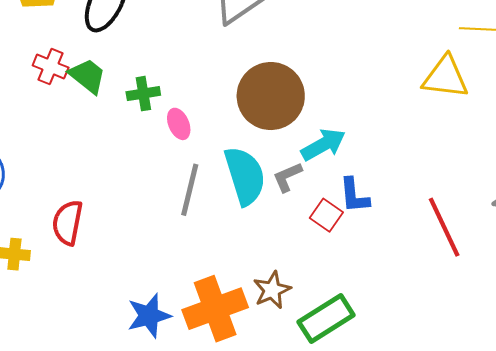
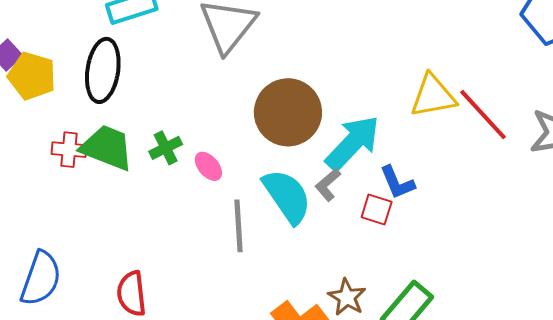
green trapezoid: (88, 76) -> (107, 148), size x1.4
yellow triangle: (445, 77) -> (433, 96), moved
cyan arrow: (323, 145) -> (353, 143), size x1.4
red line: (444, 227) -> (483, 115), moved

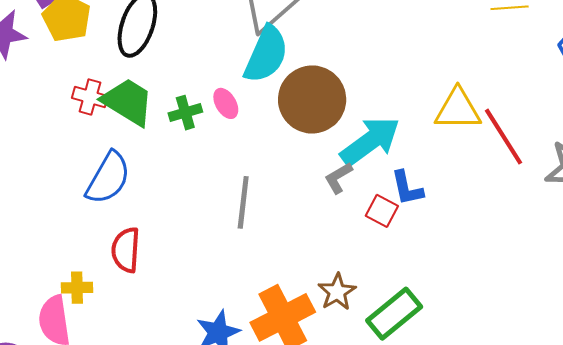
pink ellipse: (208, 166) -> (226, 103), moved
cyan semicircle: (287, 196) -> (266, 54), moved, turned 48
blue semicircle: (41, 278) -> (108, 178), moved

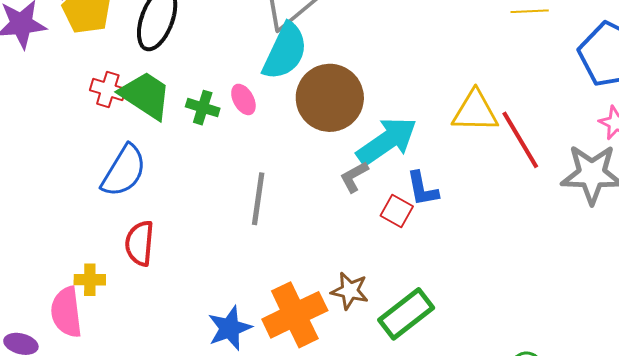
green cross: (185, 113) -> (203, 108), turned 32
brown star: (337, 292) -> (350, 291), turned -30

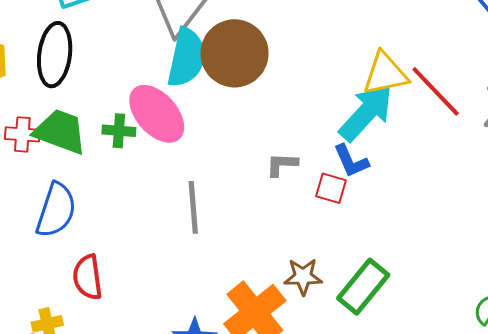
brown circle: (330, 98) -> (234, 53), moved
pink ellipse: (243, 99) -> (157, 114), size x2.0
cyan arrow: (387, 141) -> (366, 113), moved
gray L-shape: (354, 177) -> (282, 164), turned 44

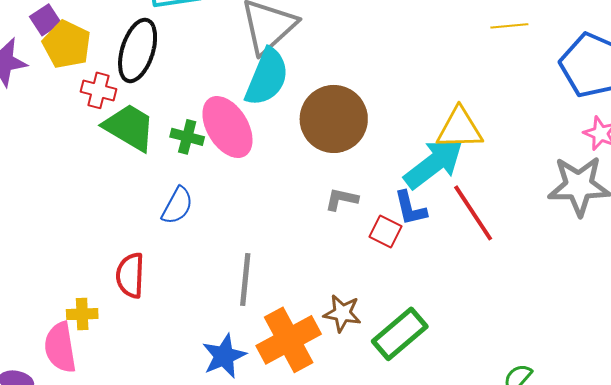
brown circle: (234, 53) -> (334, 119), moved
red line: (436, 91) -> (473, 213), moved
red cross: (22, 134) -> (98, 90), moved
gray line: (193, 207) -> (245, 280), moved
blue semicircle: (56, 210) -> (177, 206), moved, size x0.7

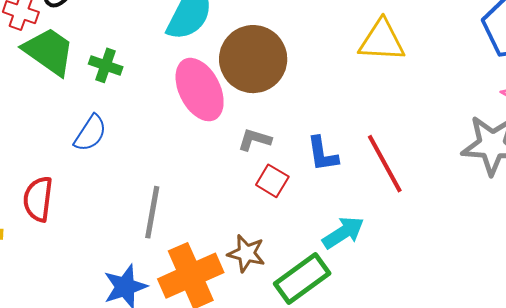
pink ellipse: (227, 127) -> (200, 90), moved
yellow triangle: (460, 128) -> (382, 41), moved
cyan arrow: (434, 164) -> (343, 233), moved, size x0.7
red square: (386, 231) -> (272, 181), moved

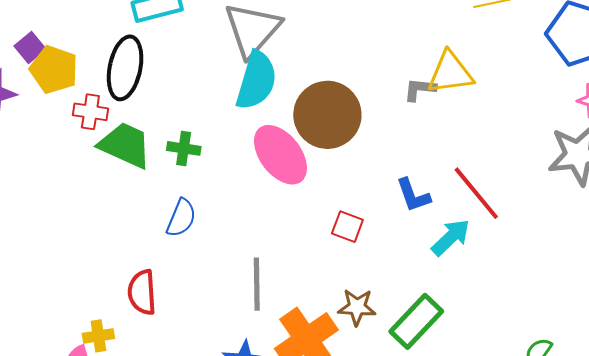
gray L-shape: (255, 140) -> (420, 89), moved
red square: (272, 181) -> (347, 227), moved
cyan arrow: (343, 233) -> (451, 237), moved

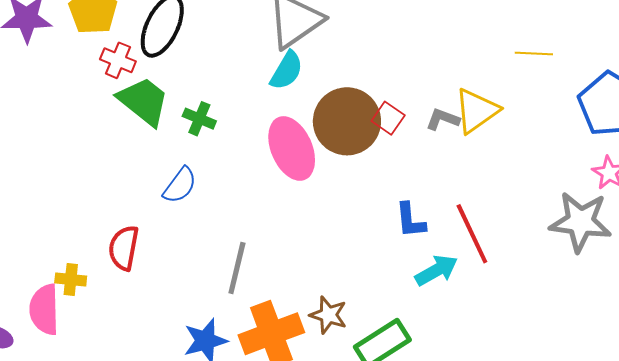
yellow triangle: (450, 73) -> (477, 111), turned -42
cyan semicircle: (256, 80) -> (287, 71), size x0.7
red square: (347, 227) -> (388, 118), moved

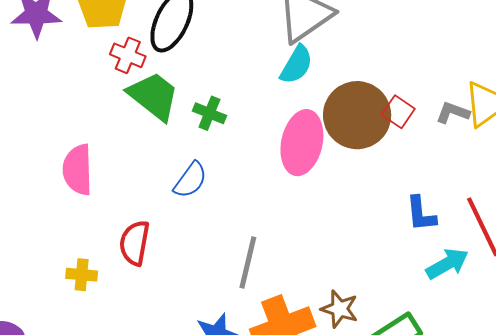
pink ellipse: (292, 148) -> (302, 143), turned 36
pink semicircle: (44, 309) -> (78, 170), moved

